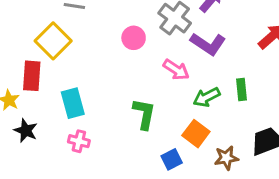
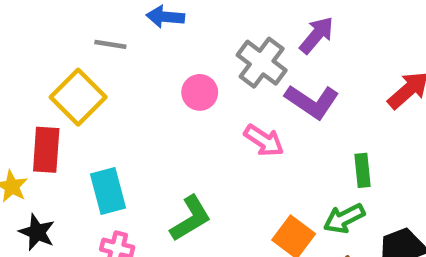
green arrow: (207, 97) -> (344, 218), moved
green L-shape: (144, 114) -> (191, 218), moved, turned 48

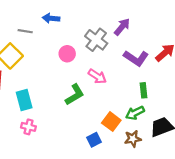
purple L-shape: (312, 102) -> (136, 58), moved
green L-shape: (191, 218) -> (75, 95), moved

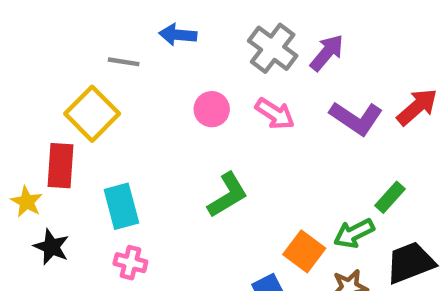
gray cross: (96, 40) -> (273, 48), moved
pink arrow: (97, 76) -> (275, 114), moved
green rectangle: (144, 90) -> (390, 197), moved, turned 48

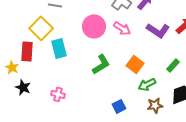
pink circle: (212, 109) -> (94, 26), size x1.5
cyan rectangle: (121, 206) -> (59, 48), moved
green arrow: (354, 233) -> (147, 84), moved
orange square: (304, 251) -> (135, 64), moved

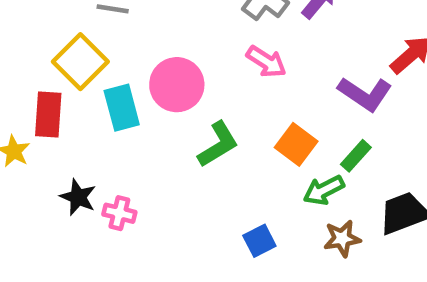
pink circle: (94, 26) -> (177, 85), moved
purple L-shape: (158, 30) -> (365, 94), moved
green rectangle: (173, 65) -> (356, 156), moved
black star: (23, 87) -> (78, 197), moved

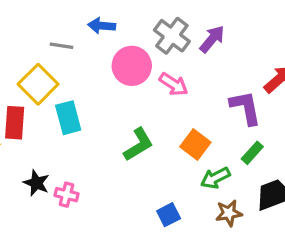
pink circle: (177, 85) -> (132, 66), moved
purple L-shape: (365, 94) -> (246, 108), turned -135
green rectangle: (356, 156) -> (252, 153), moved

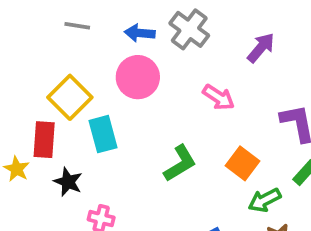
gray cross: (172, 36) -> (189, 29), moved
gray line: (61, 46) -> (77, 26), moved
pink circle: (132, 66) -> (138, 77), moved
black star: (36, 183) -> (68, 182), moved

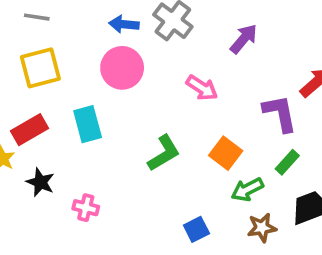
gray line: (77, 26) -> (37, 17), moved
yellow square: (70, 97) -> (40, 68), moved, turned 30
red rectangle: (44, 140) -> (29, 130), turned 56
black star: (68, 182) -> (40, 182), moved

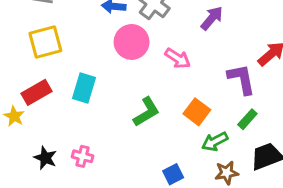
pink circle: (122, 68) -> (132, 42), moved
cyan rectangle: (88, 124) -> (84, 88), turned 32
black star: (40, 182) -> (45, 158), moved

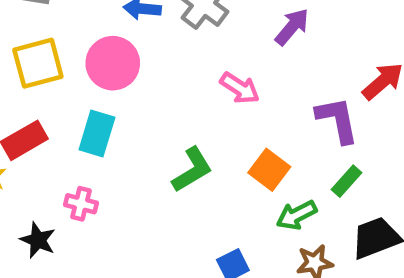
pink circle: (132, 42) -> (113, 63), moved
pink cross: (83, 156) -> (81, 204), moved

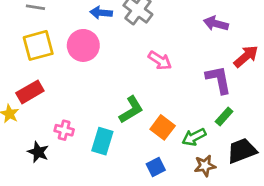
purple arrow: (292, 27) -> (216, 24), moved, turned -115
cyan rectangle: (97, 133) -> (102, 141), moved
orange square: (269, 170) -> (163, 127), moved

